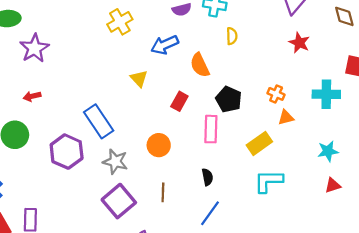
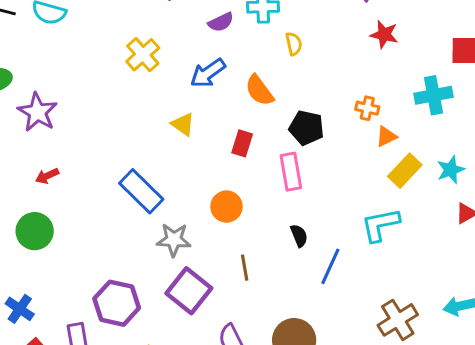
yellow rectangle: (259, 143) -> (405, 171), moved
purple hexagon: (67, 152) -> (117, 303), moved
blue line: (210, 213) -> (330, 266), moved

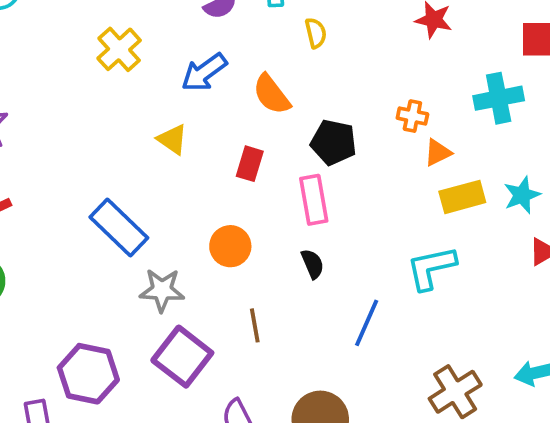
yellow rectangle: (405, 171) -> (462, 197), turned 32
black semicircle: (299, 236) -> (313, 264), moved

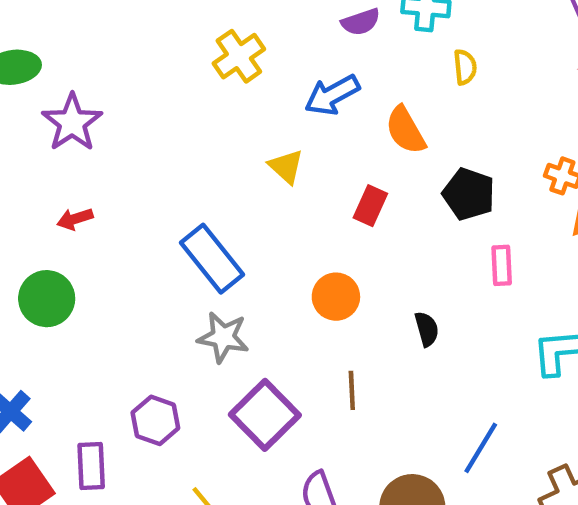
pink rectangle: (314, 200) -> (502, 265), moved, size x0.7
gray star: (162, 290) -> (223, 337), moved
blue line: (367, 323) -> (481, 448), moved
purple hexagon: (88, 374) -> (155, 420), size x0.7

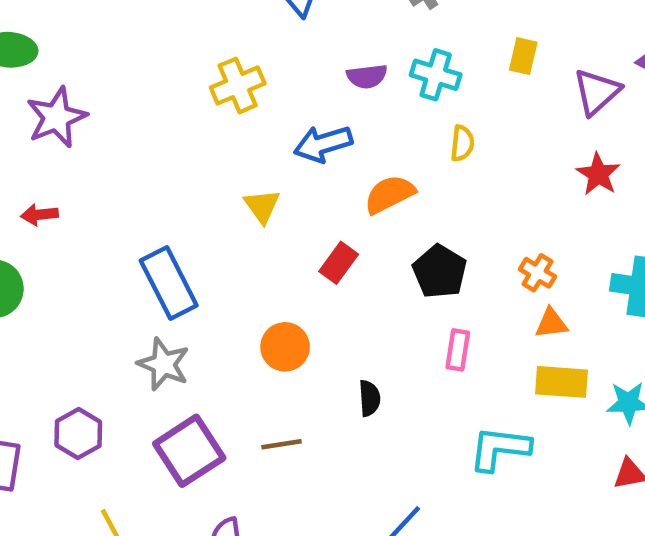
orange semicircle: (406, 130) -> (389, 194), turned 81
brown line: (352, 390) -> (282, 444), turned 72

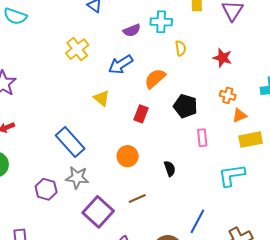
red star: (598, 174) -> (222, 58), moved
purple hexagon: (78, 433) -> (46, 189), moved

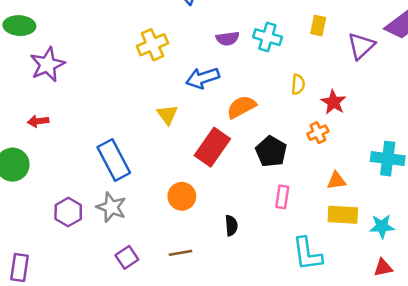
yellow semicircle: (181, 48) -> (298, 84), moved
orange cross: (228, 95) -> (318, 133), moved, turned 35
red rectangle: (141, 114) -> (212, 147), size x1.6
cyan L-shape: (232, 175) -> (307, 254), turned -104
purple square: (98, 212) -> (127, 257), size x0.6

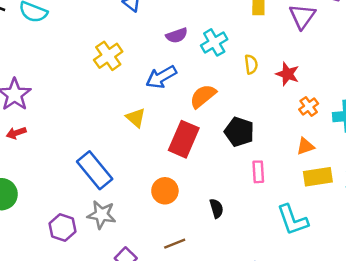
cyan cross: (267, 37) -> (214, 42), moved, turned -35
red arrow: (38, 121) -> (16, 133), moved
orange cross: (318, 133) -> (309, 106), moved

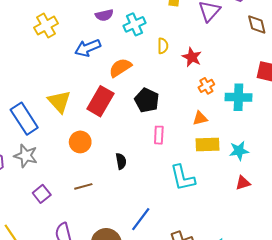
yellow triangle: (136, 118) -> (59, 101), moved, size x1.4

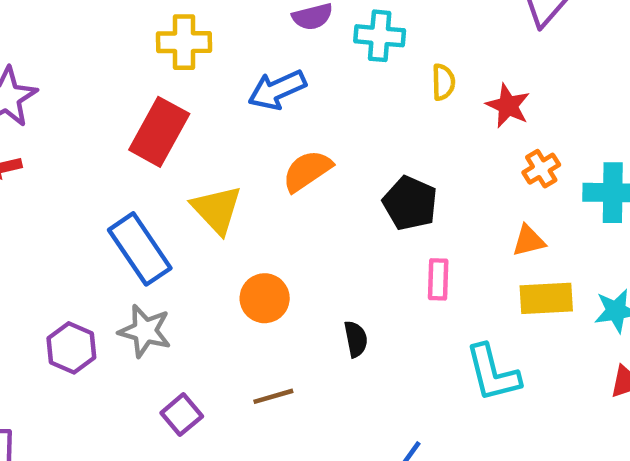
cyan cross: (134, 24) -> (380, 36), turned 30
yellow cross: (46, 26) -> (184, 42), turned 30
orange semicircle: (120, 68) -> (307, 171), moved
red rectangle: (100, 101) -> (159, 132), moved

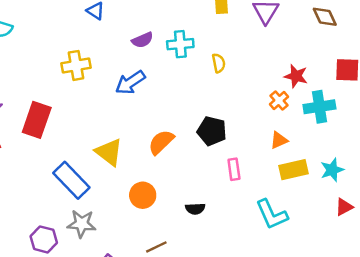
red star: (508, 106) -> (296, 76), moved
red rectangle: (159, 132) -> (37, 120), moved
orange semicircle: (307, 171) -> (161, 142), moved
black semicircle: (356, 339) -> (195, 209), turned 108

